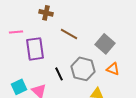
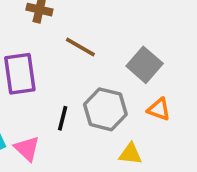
black line: (59, 74) -> (63, 118), turned 40

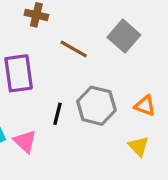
gray square: (145, 65) -> (124, 36), moved
yellow triangle: (130, 154) -> (139, 146), moved, turned 40

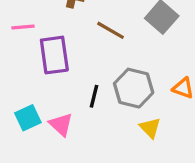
yellow triangle: (139, 146) -> (150, 128), moved

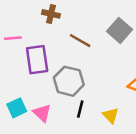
gray hexagon: (134, 88) -> (69, 81), moved
black line: (94, 96) -> (80, 109), moved

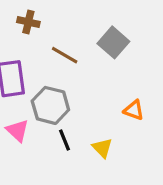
black line: (80, 109) -> (65, 140), turned -36
pink triangle: (42, 113) -> (17, 131), moved

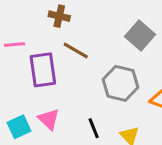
brown line: (65, 55) -> (76, 50), moved
gray hexagon: (50, 105) -> (121, 83), moved

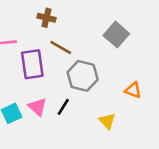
gray hexagon: (121, 83) -> (83, 76), moved
black line: (94, 128) -> (63, 107), moved, turned 54

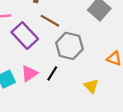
purple rectangle: (32, 64) -> (25, 36), turned -35
pink triangle: (37, 107) -> (29, 73), turned 42

